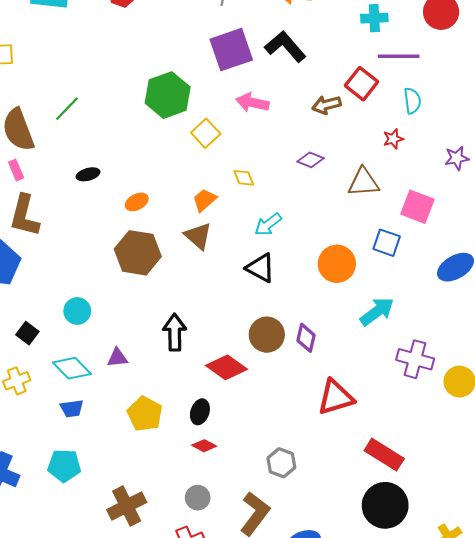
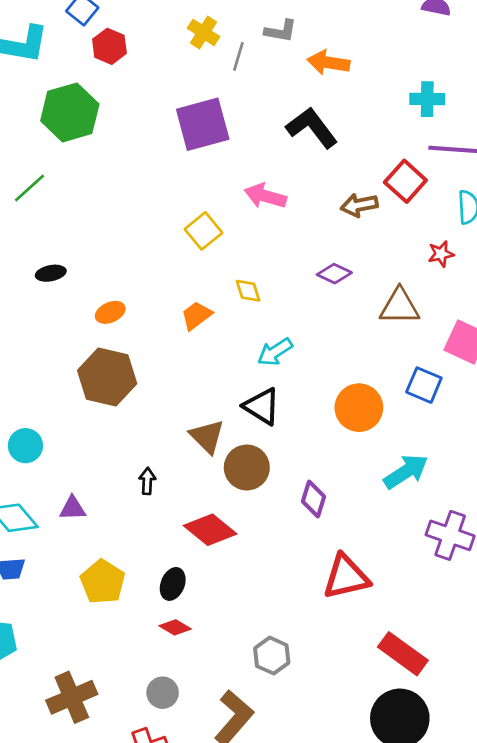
purple square: (231, 50) -> (203, 124), moved
green hexagon: (168, 95) -> (70, 112), moved
brown triangle: (198, 236) -> (207, 436), moved
black arrow: (175, 332) -> (147, 481), size x0.6
brown circle: (267, 335) -> (247, 468), moved

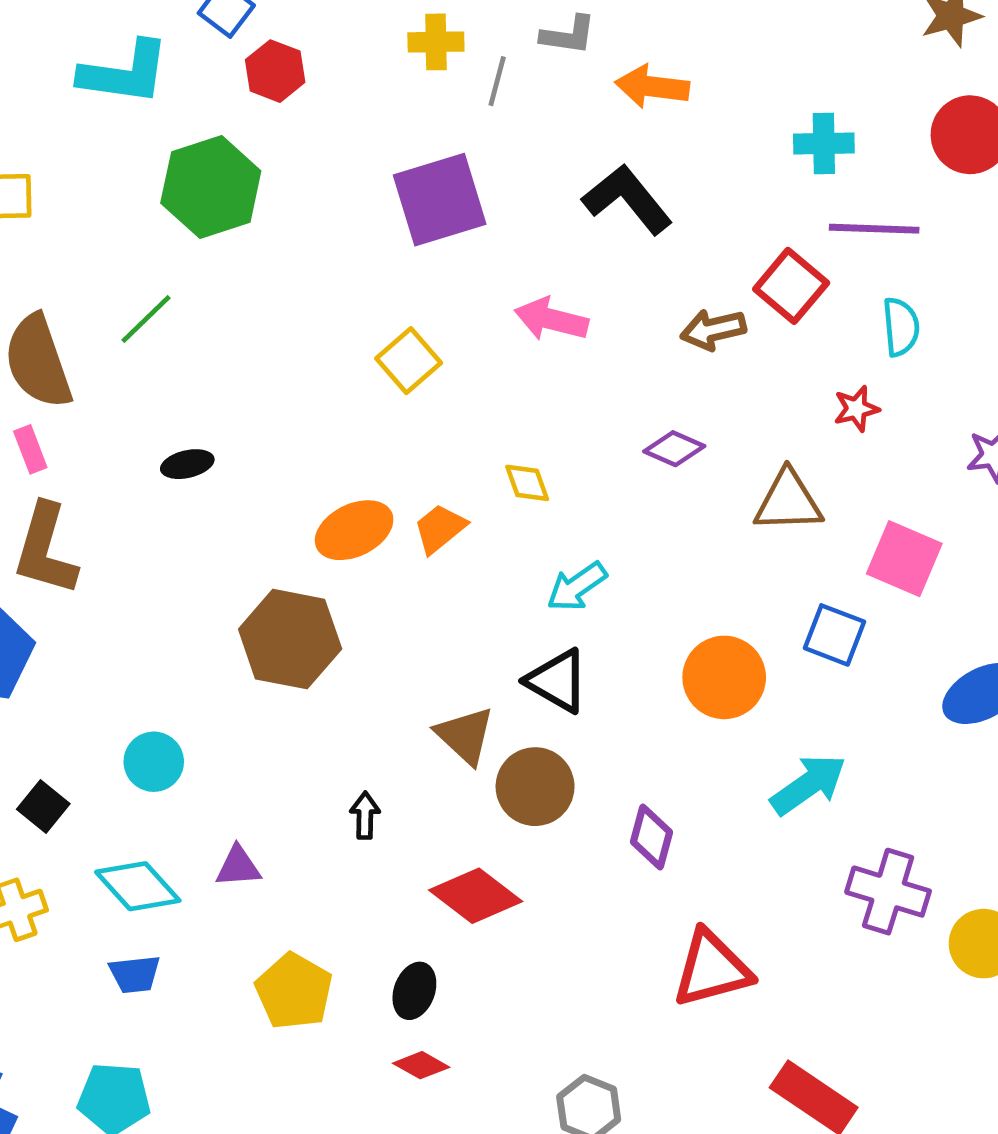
yellow cross: (204, 32) -> (436, 42), turned -32
yellow square: (204, 231) -> (409, 361), moved
orange ellipse: (110, 312) -> (354, 530), moved, size x1.5

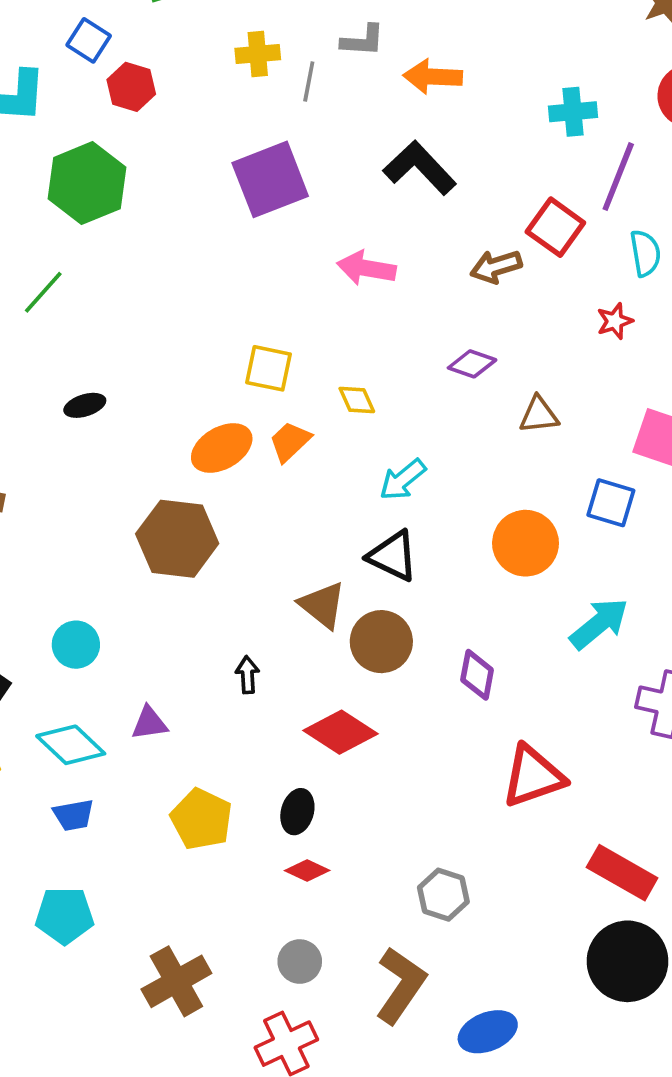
purple line: (874, 229) -> (618, 177), turned -66
yellow square: (409, 361) -> (269, 368), moved, turned -33
brown triangle: (788, 501) -> (539, 415), moved, size x0.7

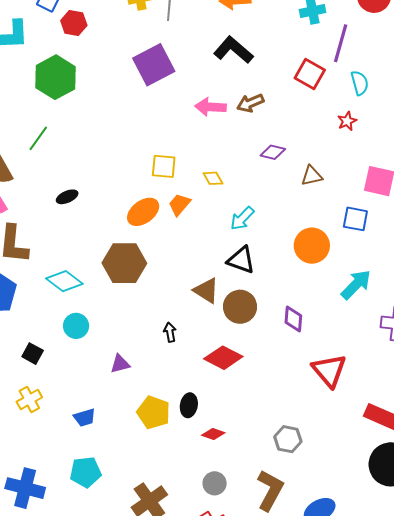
brown arrow: (496, 267) -> (250, 103), moved
cyan diamond: (71, 745) -> (64, 281), moved
red triangle: (533, 776) -> (329, 370), turned -45
black ellipse: (297, 812) -> (189, 405), moved

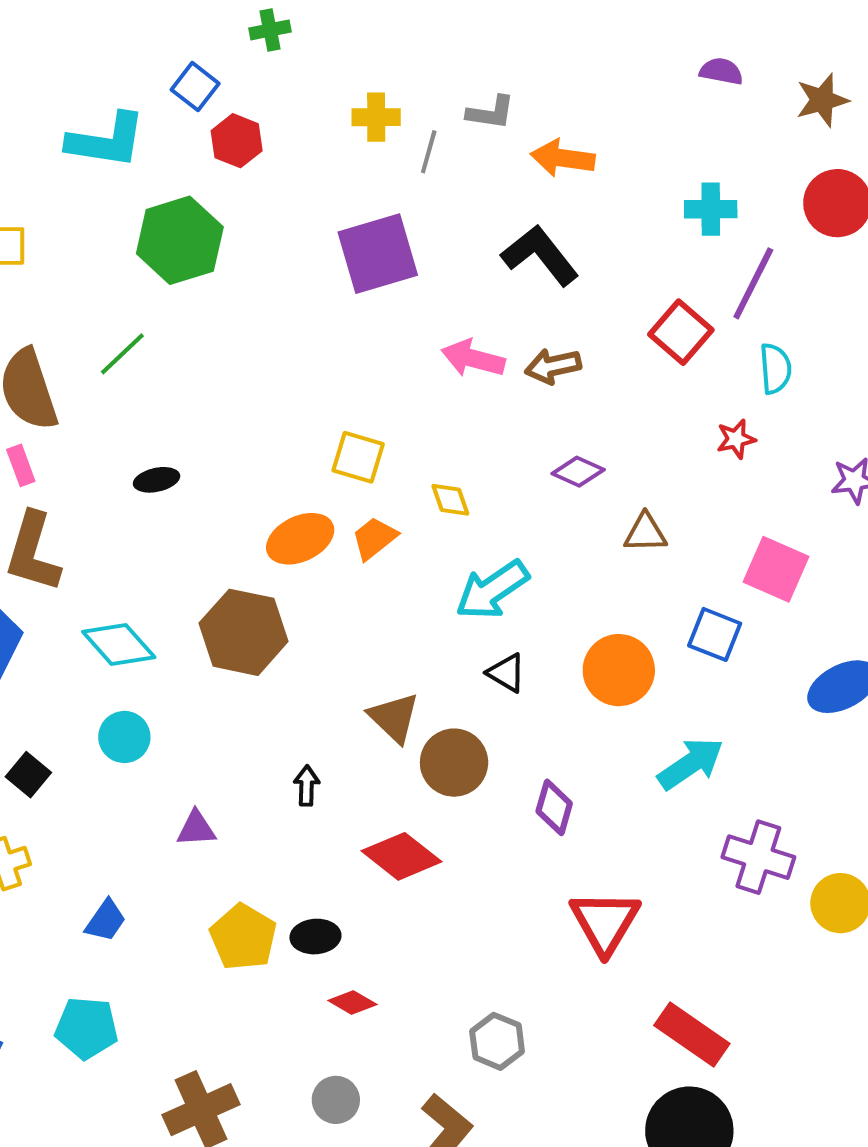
cyan arrow: (242, 218) -> (492, 590), size x1.4
black triangle: (241, 260) -> (506, 673), moved, size x0.7
black ellipse: (189, 405) -> (315, 937), turned 65
blue trapezoid: (85, 418) -> (106, 921), turned -50

